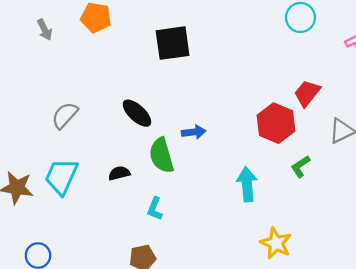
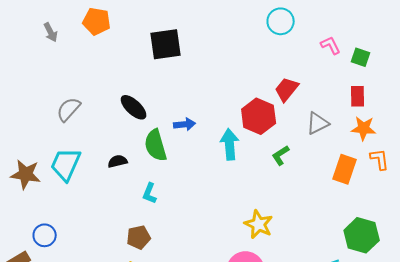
cyan arrow: (247, 184) -> (230, 144), moved

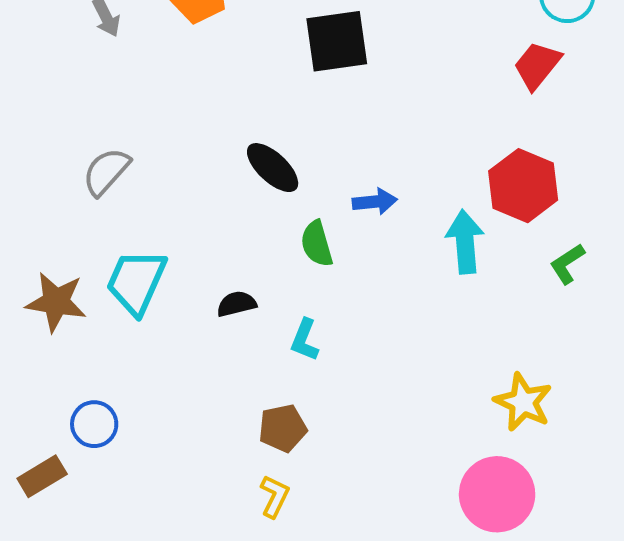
red trapezoid: (287, 89) -> (537, 65), moved
gray semicircle: (69, 109) -> (106, 172), moved
green semicircle: (156, 145) -> (317, 244), size x0.7
black semicircle: (118, 161) -> (236, 304), moved

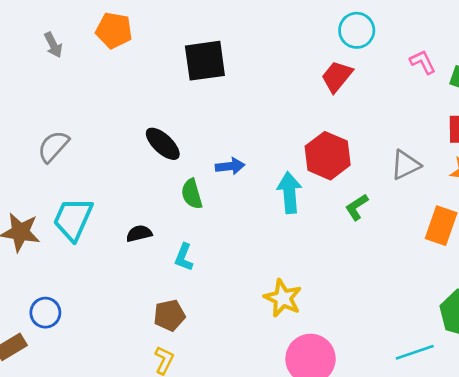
yellow star: (523, 402) -> (283, 298), moved

